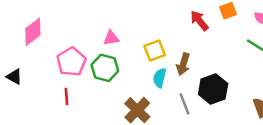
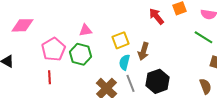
pink diamond: (33, 32) -> (22, 25), turned 35
black hexagon: (213, 89) -> (158, 81), moved
gray line: (185, 104) -> (130, 83), moved

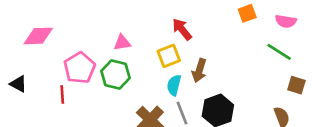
red arrow: (156, 16) -> (182, 29), moved
red line: (50, 77) -> (62, 94), moved

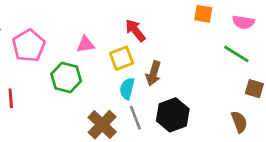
orange square: (247, 13) -> (203, 14), turned 30
pink triangle: (122, 43) -> (86, 44), moved
pink pentagon: (80, 68) -> (29, 46), moved

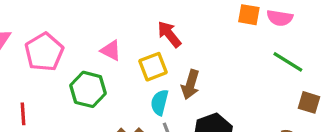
pink semicircle: (243, 22) -> (280, 18), moved
pink triangle: (86, 44) -> (111, 50), turned 36

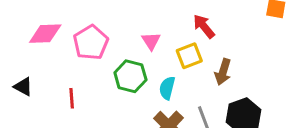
pink triangle: (111, 50) -> (151, 41), turned 30
cyan semicircle: (160, 102) -> (167, 88), moved

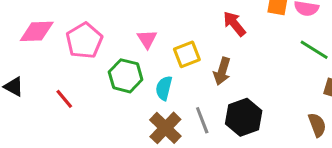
red arrow: (204, 26) -> (234, 24), moved
red line: (72, 98) -> (64, 99), turned -36

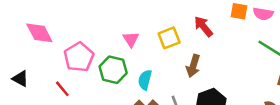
pink diamond: (37, 31) -> (39, 33), turned 64
pink pentagon: (84, 41) -> (79, 57), moved
yellow square: (187, 54) -> (169, 38), moved

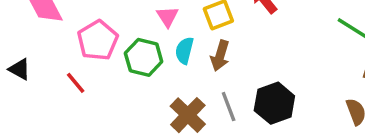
brown arrow: (193, 66) -> (220, 56), moved
cyan semicircle: (145, 80) -> (184, 51), moved

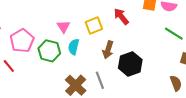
brown arrow: (220, 56) -> (108, 50), moved
black hexagon: (274, 103) -> (130, 64), moved

